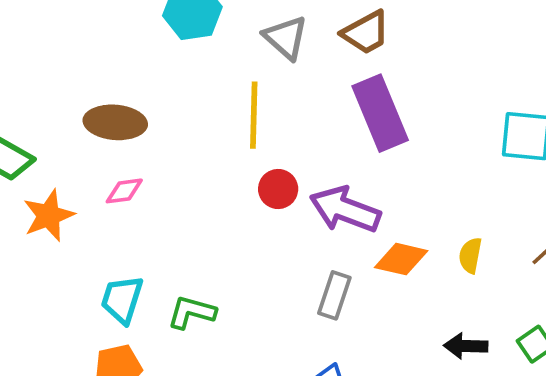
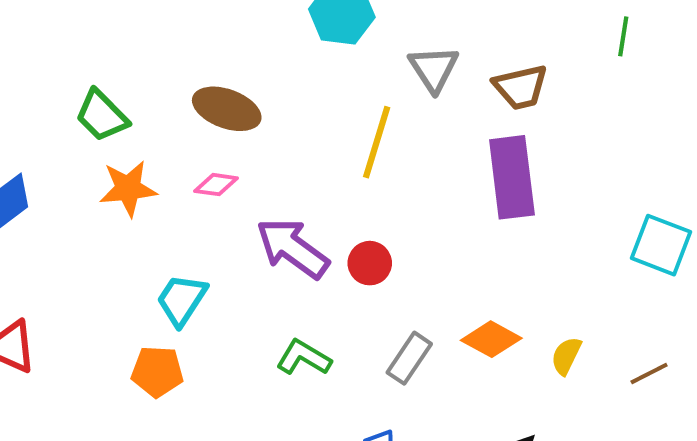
red circle: (278, 189) -> (370, 263), moved
purple arrow: (345, 210) -> (293, 248), moved
green L-shape: (192, 312) -> (304, 358), moved

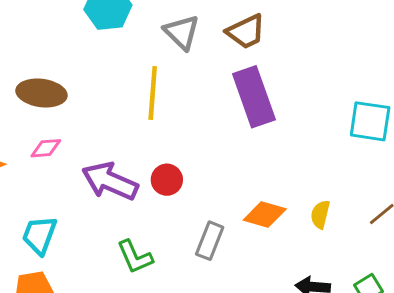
green L-shape: (304, 358) -> (135, 257), turned -132

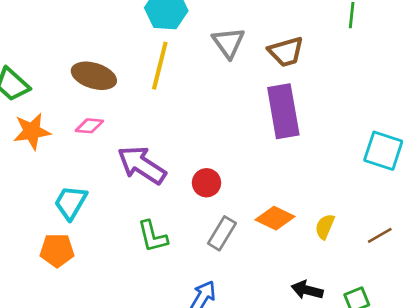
yellow line: (153, 93) -> (160, 66), moved
red circle: (167, 180) -> (207, 183), moved

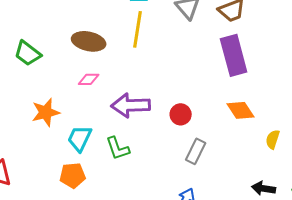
orange star: (32, 131) -> (46, 112), moved
purple arrow: (142, 165) -> (131, 105), turned -30
orange diamond: (275, 218) -> (241, 110), moved, turned 36
green L-shape: (153, 236) -> (118, 148), moved

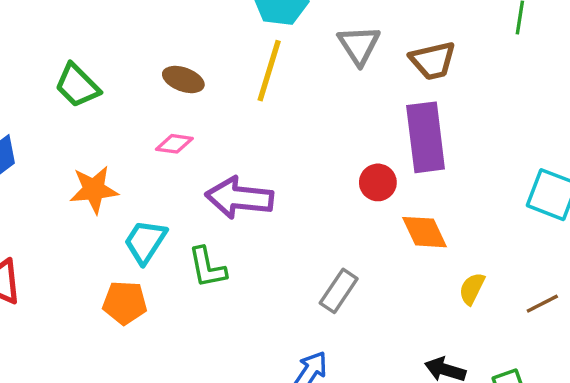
brown ellipse: (89, 41) -> (183, 79), size x0.7
red circle: (181, 114) -> (378, 182), moved

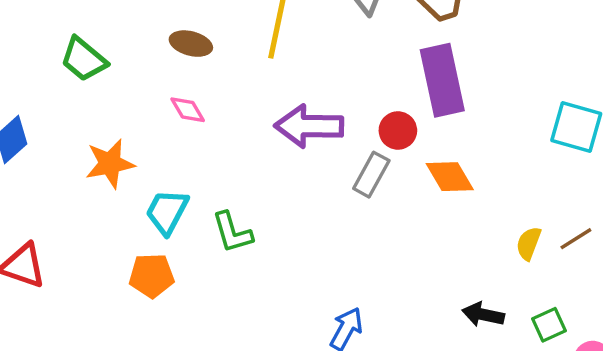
pink diamond: (174, 144) -> (188, 110), turned 57
purple arrow: (239, 198) -> (309, 126), moved
yellow semicircle: (472, 289) -> (529, 243), moved
gray rectangle: (339, 291) -> (371, 175), moved

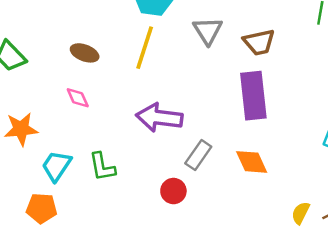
red circle: (398, 130) -> (173, 191), moved
green L-shape: (232, 232) -> (102, 167), moved

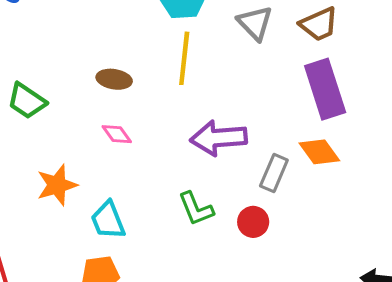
orange diamond: (252, 162) -> (319, 152), moved
cyan trapezoid: (56, 166) -> (108, 220), turned -44
green L-shape: (102, 167) -> (196, 209), moved

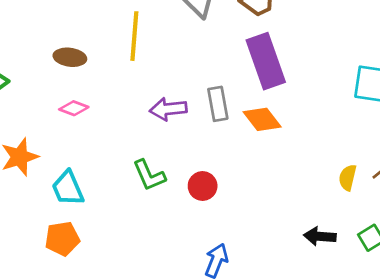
pink diamond: (117, 134) -> (74, 108), turned -32
purple arrow: (219, 138) -> (168, 109), size x0.7
gray rectangle: (274, 173) -> (218, 104), moved, turned -32

